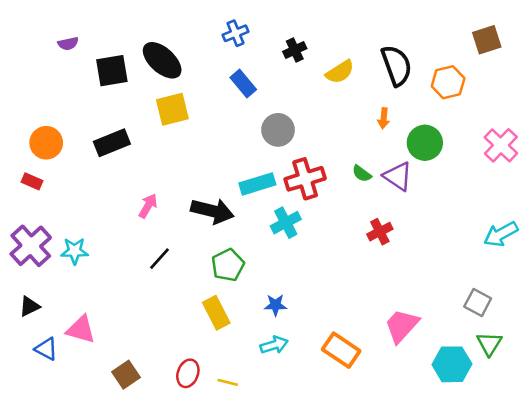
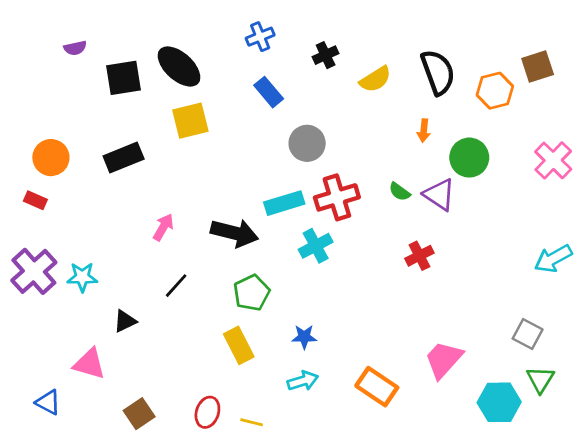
brown square: (487, 40) -> (538, 66), moved
black triangle: (29, 306) -> (125, 321), moved
blue triangle: (46, 349) -> (48, 402), moved

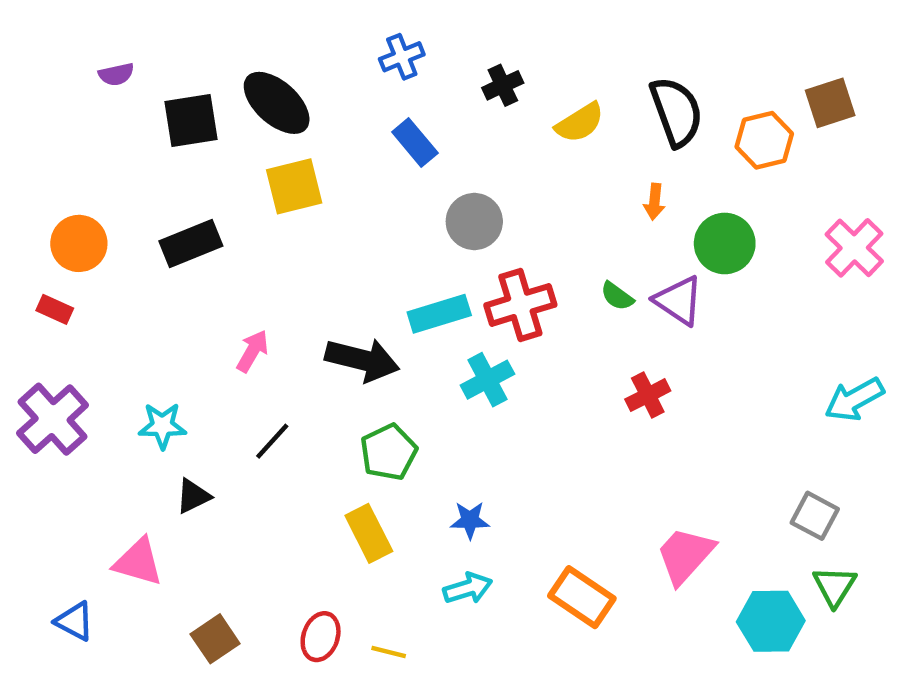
cyan star: (82, 277) -> (162, 426), moved

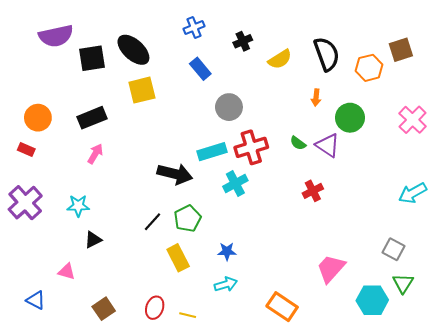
purple semicircle: (116, 74) -> (56, 36), size x2.0
pink arrow: (252, 351) -> (95, 154), moved
black line: (272, 441) -> (153, 222), moved
pink triangle: (138, 562) -> (67, 272), size x0.7
orange rectangle: (582, 597) -> (282, 307), moved

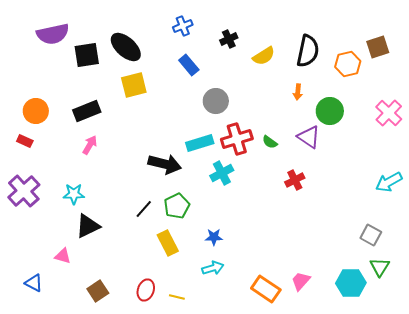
black semicircle: (327, 54) -> (308, 51), turned 32
green semicircle: (298, 143) -> (270, 142), moved
black triangle: (93, 240) -> (88, 226), size x1.5
pink trapezoid: (331, 268) -> (301, 281), moved, size x0.7

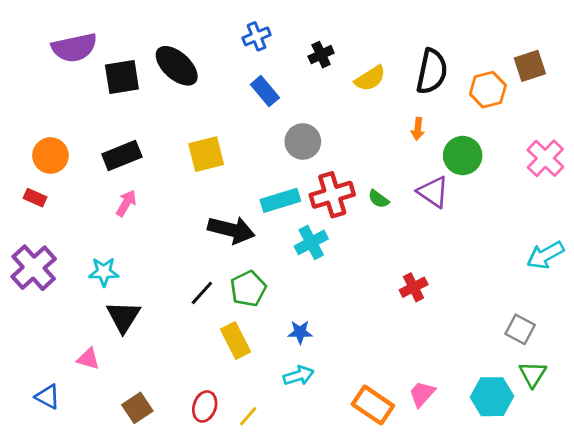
yellow square: (134, 85) -> (206, 154), moved
red cross: (295, 180) -> (414, 287), moved
black triangle: (88, 226) -> (123, 317), turned -32
yellow line: (177, 297) -> (248, 416), turned -63

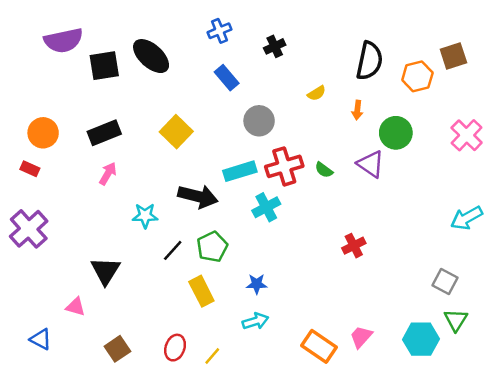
yellow semicircle: (370, 78) -> (317, 93), moved, size x0.7
yellow square: (206, 154) -> (176, 132), turned -32
cyan star: (104, 272) -> (145, 216), moved

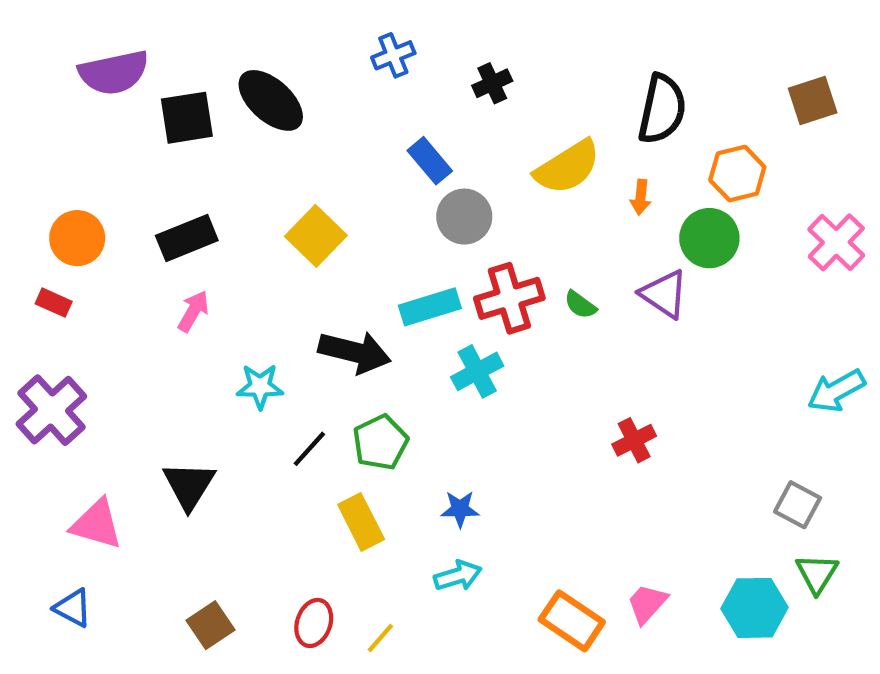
orange hexagon: (417, 76) -> (737, 174), moved
blue rectangle: (227, 78) -> (430, 161), moved
yellow semicircle: (317, 93) -> (567, 167), size x2.0
pink triangle: (75, 307) -> (97, 524), moved, size x1.5

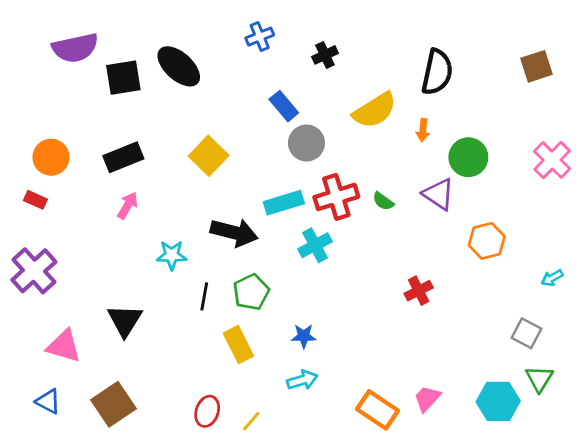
orange hexagon: (737, 174) -> (487, 241), moved
cyan arrow: (836, 391) -> (552, 278), moved, size x0.6
black line: (309, 449) -> (204, 296), turned -32
brown square: (211, 625) -> (113, 404), moved, size x1.4

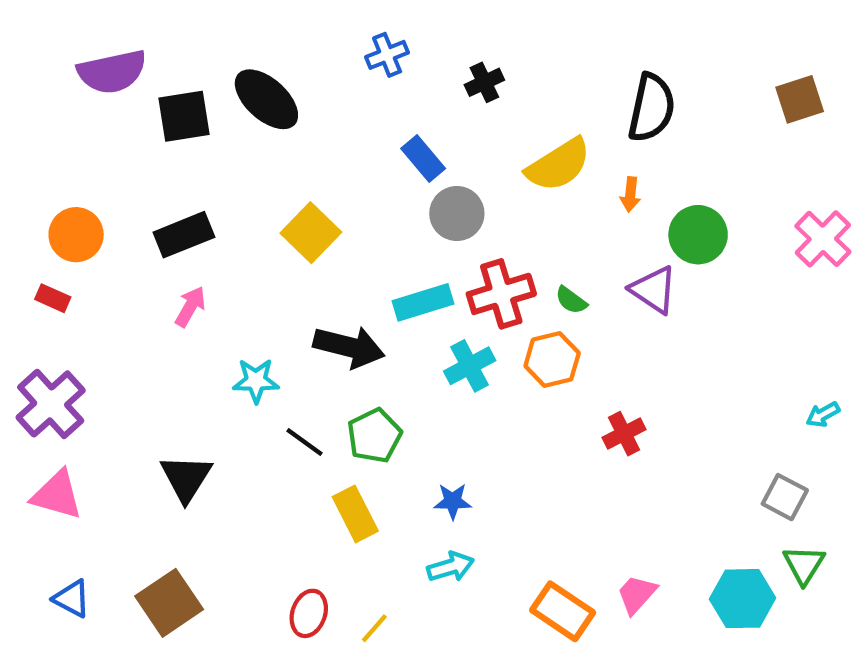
orange hexagon: (487, 241) -> (552, 360), moved
black line: (204, 296) -> (305, 442), turned -64
pink triangle: (64, 346) -> (57, 495), moved

